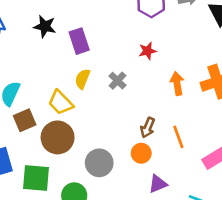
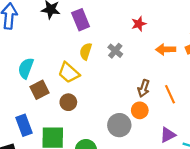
orange arrow: (177, 84) -> (166, 49), turned -78
brown circle: (58, 137) -> (68, 102), size x0.6
gray circle: (99, 163) -> (119, 125), moved
purple triangle: (158, 184) -> (168, 135), moved

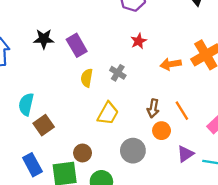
yellow trapezoid: (69, 73) -> (108, 113), moved, turned -95
brown circle: (68, 102) -> (83, 153), moved
orange circle: (140, 110) -> (162, 131), moved

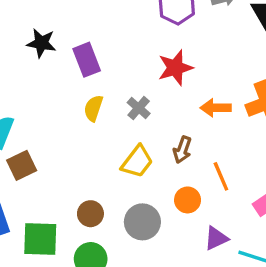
red star: (139, 41) -> (175, 68), size x1.5
brown arrow: (153, 108) -> (182, 150), moved
yellow trapezoid: (108, 113) -> (137, 162), moved
brown circle: (83, 153) -> (90, 214), moved

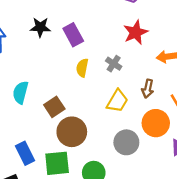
brown square: (22, 165) -> (54, 107), moved
orange circle: (188, 200) -> (156, 123), size x1.5
brown circle: (90, 214) -> (72, 132), moved, size x1.6

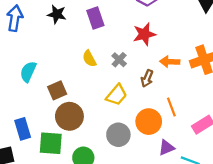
purple rectangle: (73, 35) -> (95, 18), moved
yellow semicircle: (82, 68) -> (89, 59), turned -49
brown arrow: (148, 89) -> (147, 78), moved

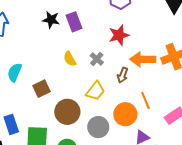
black star: (57, 14) -> (51, 20), moved
orange arrow: (170, 62) -> (143, 59), size x1.4
brown circle: (69, 116) -> (67, 112), moved

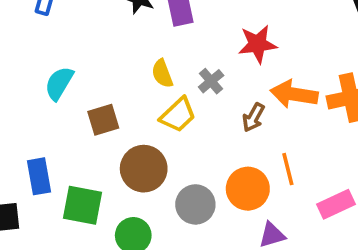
yellow trapezoid: (96, 91) -> (178, 115), moved

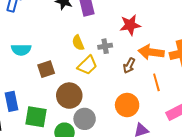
gray cross: (211, 81) -> (105, 46), turned 32
cyan semicircle: (59, 83) -> (21, 50), turned -120
orange line: (288, 169) -> (156, 82), moved
gray circle: (195, 204) -> (85, 119), moved

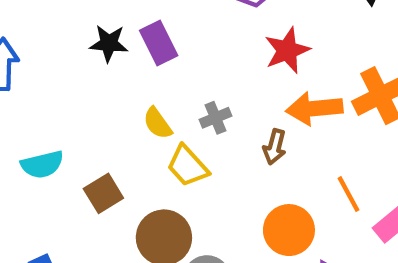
red star: (130, 25) -> (287, 50), moved
yellow trapezoid: (87, 65) -> (188, 166), turned 105
orange line: (156, 82) -> (348, 194), moved

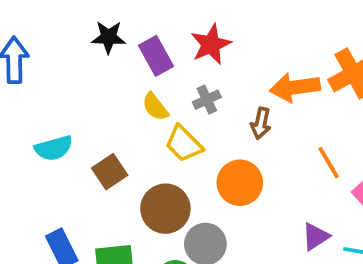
purple rectangle: (159, 43) -> (156, 56), moved
red star: (287, 50) -> (211, 44), moved
orange circle: (289, 230) -> (240, 183), moved

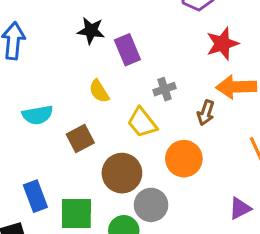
red star: (211, 44) -> (222, 44), moved
yellow semicircle: (155, 107) -> (99, 91), moved

